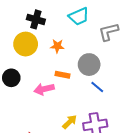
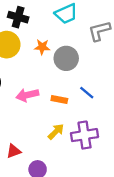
gray circle: (89, 65) -> (66, 58), moved
orange rectangle: (62, 75) -> (59, 100), moved

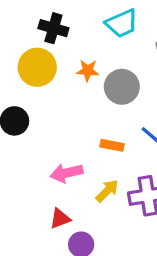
pink arrow: (27, 95) -> (66, 173), moved
red triangle: (14, 151) -> (60, 218), moved

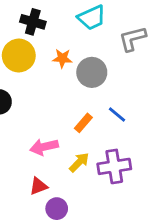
orange rectangle: (112, 145) -> (83, 123), turned -60

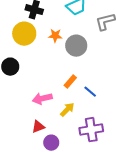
blue line: (117, 114) -> (90, 92), moved
purple cross: (114, 166) -> (91, 130), moved

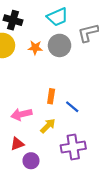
gray circle: (76, 46) -> (60, 45), moved
orange rectangle: (70, 82) -> (51, 96), turned -32

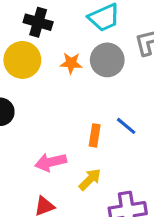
blue line: (72, 107) -> (126, 126), moved

